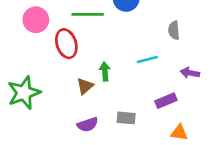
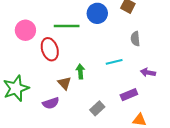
brown triangle: (85, 86) -> (65, 83), turned -32
gray rectangle: (126, 118) -> (97, 108), turned -48
purple semicircle: (88, 125) -> (51, 103), moved

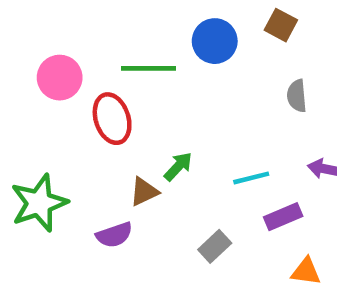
cyan line: (114, 62) -> (251, 178), moved
green arrow: (80, 71) -> (178, 166), turned 48
brown triangle: (65, 83) -> (144, 192), turned 48

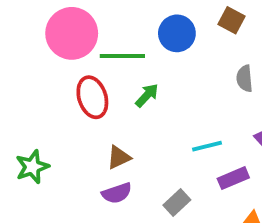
pink circle: (60, 78) -> (72, 33), moved, size x1.4
green arrow: (178, 166) -> (147, 95), moved
green star: (39, 203) -> (32, 167), size x0.7
purple semicircle: (114, 235) -> (117, 193), moved

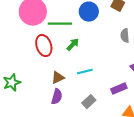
cyan line: (207, 146) -> (85, 72), moved
purple semicircle: (117, 193) -> (57, 97), turned -56

